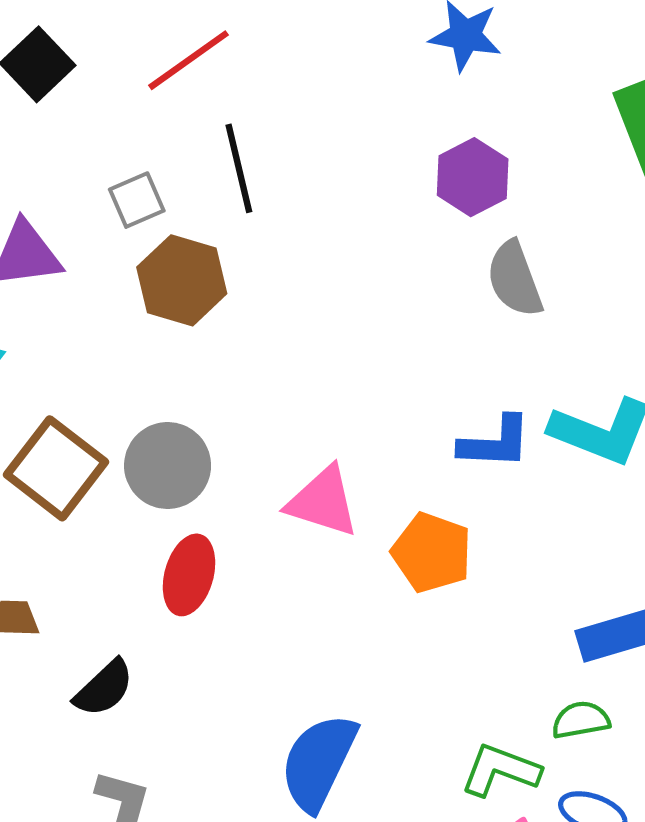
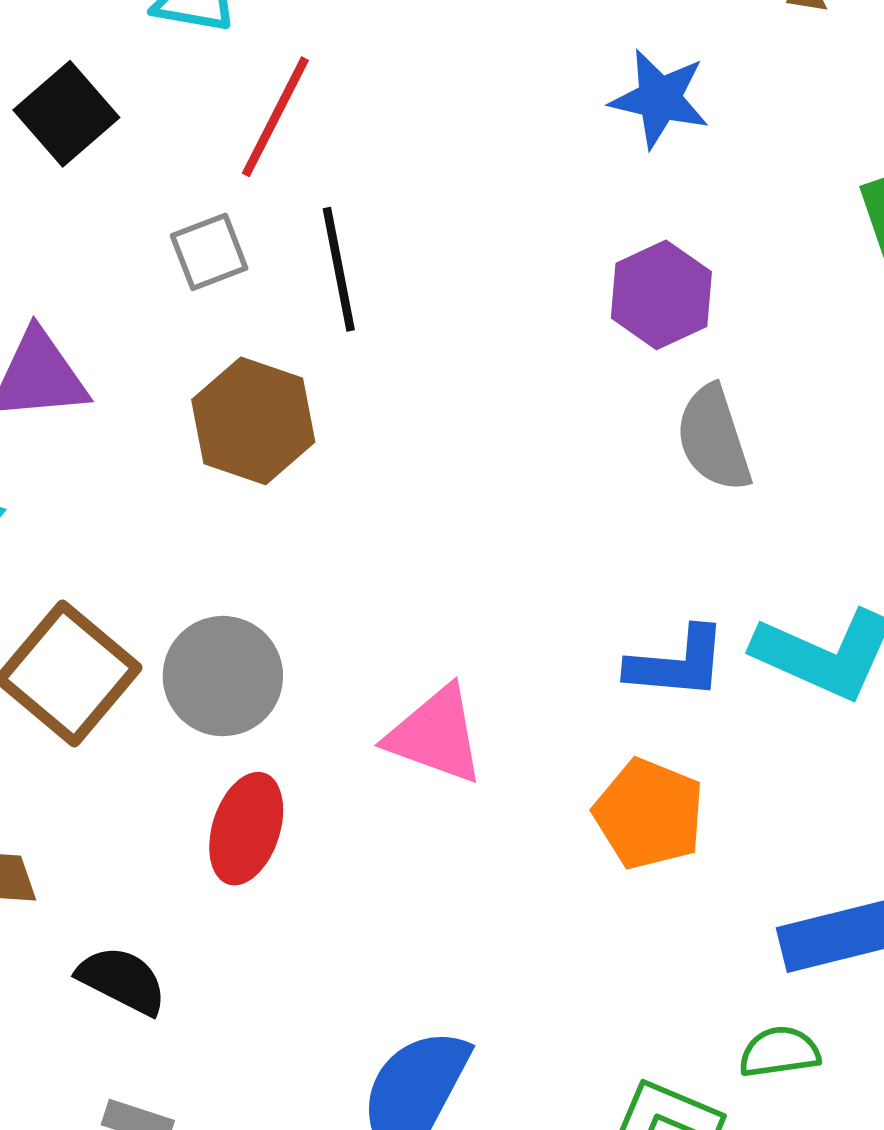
red line: (189, 60) -> (275, 117), turned -30
gray square: (137, 200) -> (209, 252), moved
orange pentagon: (432, 553) -> (649, 814), moved
black semicircle: (104, 688) -> (122, 980), turned -112

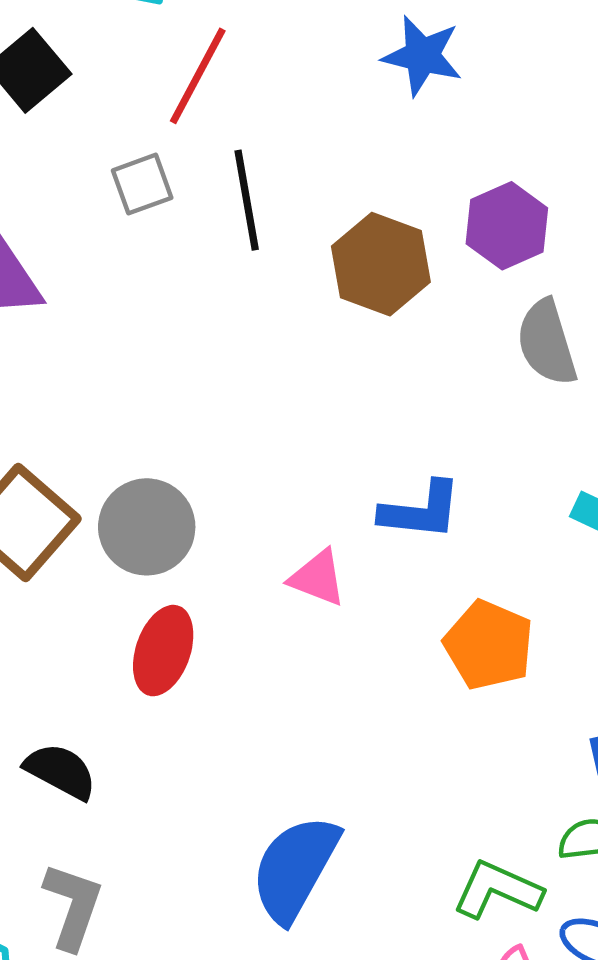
blue star: (660, 99) -> (422, 56), moved
brown hexagon: (253, 421) -> (381, 264), moved
blue L-shape: (677, 663) -> (421, 511), moved
pink triangle: (436, 735) -> (318, 578), size x0.7

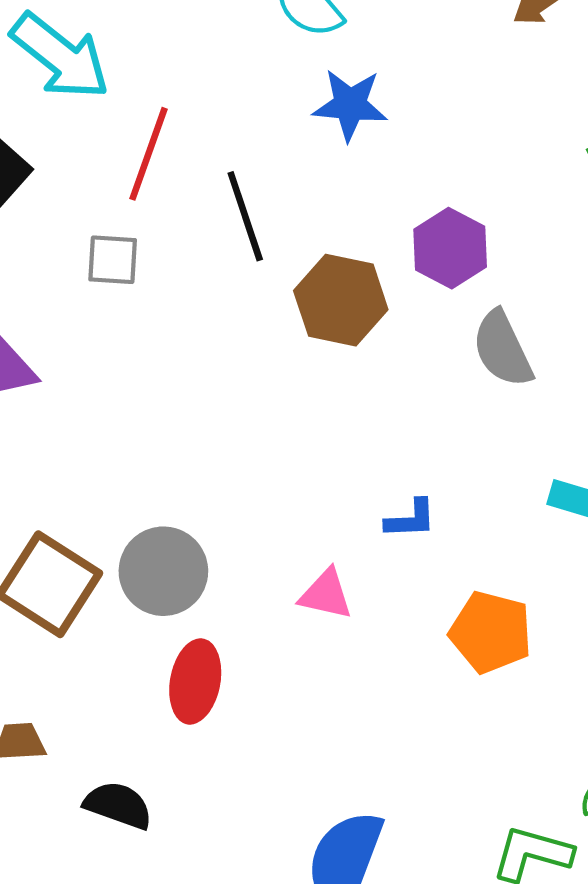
gray square: (142, 184) -> (113, 260), turned 32
black line: (247, 200) -> (245, 216), moved
blue L-shape: (421, 511) -> (411, 519), size x0.7

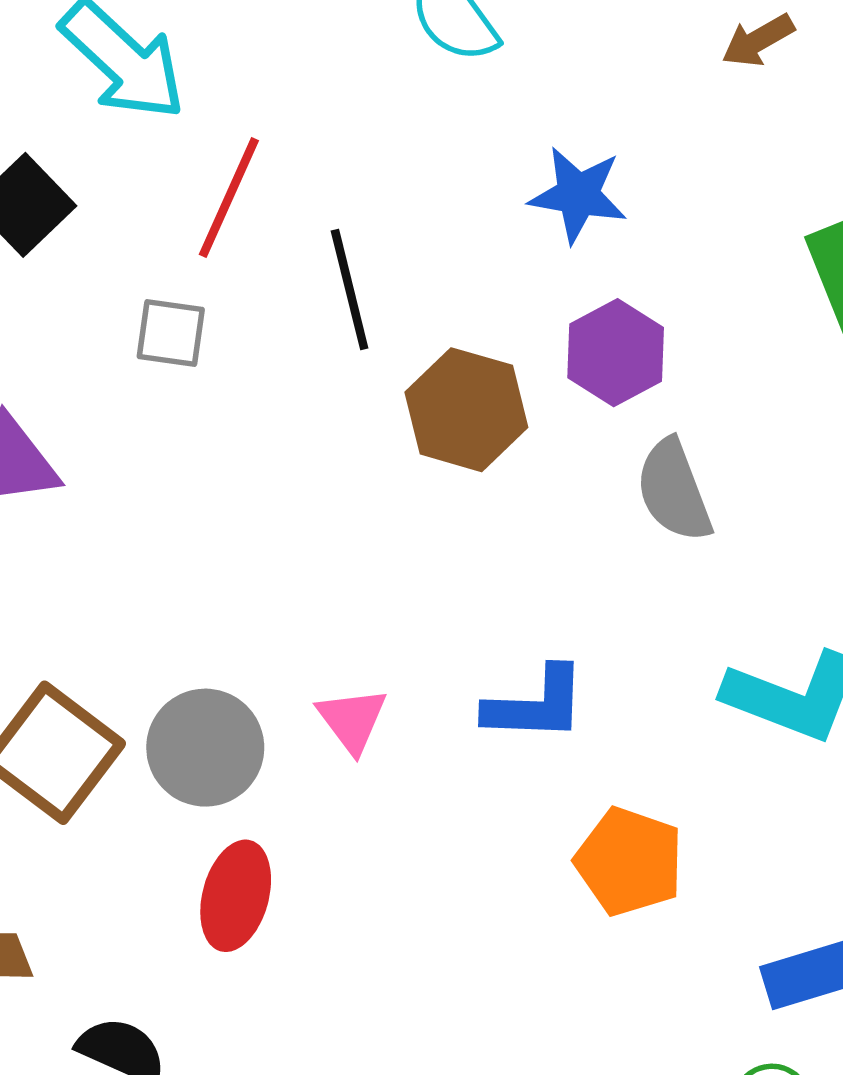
blue star: (350, 105) -> (578, 195), moved
blue L-shape: (411, 519) -> (536, 705), size x1.5
pink triangle: (326, 594) -> (352, 720), moved, turned 36

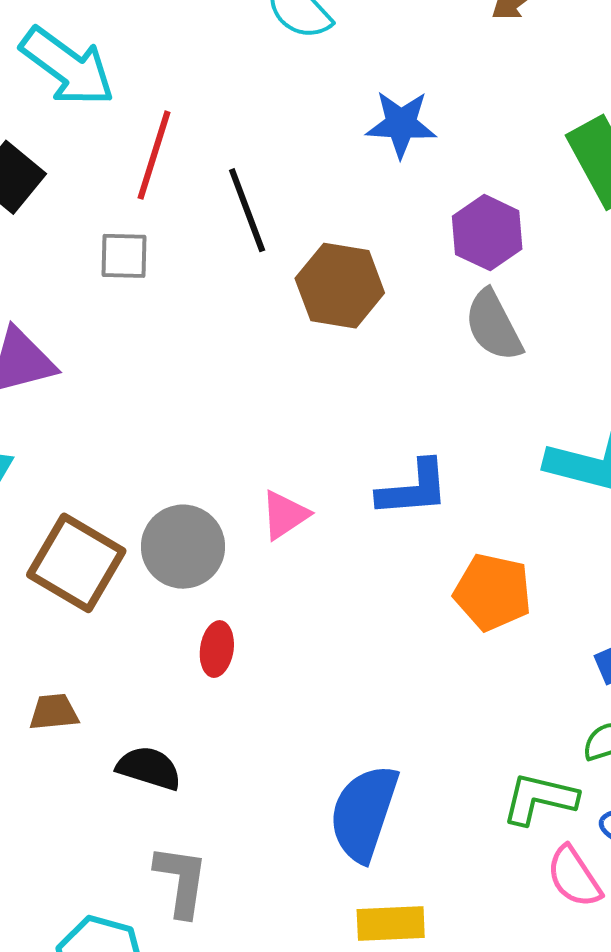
purple hexagon: (616, 353) -> (487, 233), moved
pink triangle: (352, 720) -> (285, 515), turned 40
red ellipse: (236, 896) -> (217, 649), size x0.7

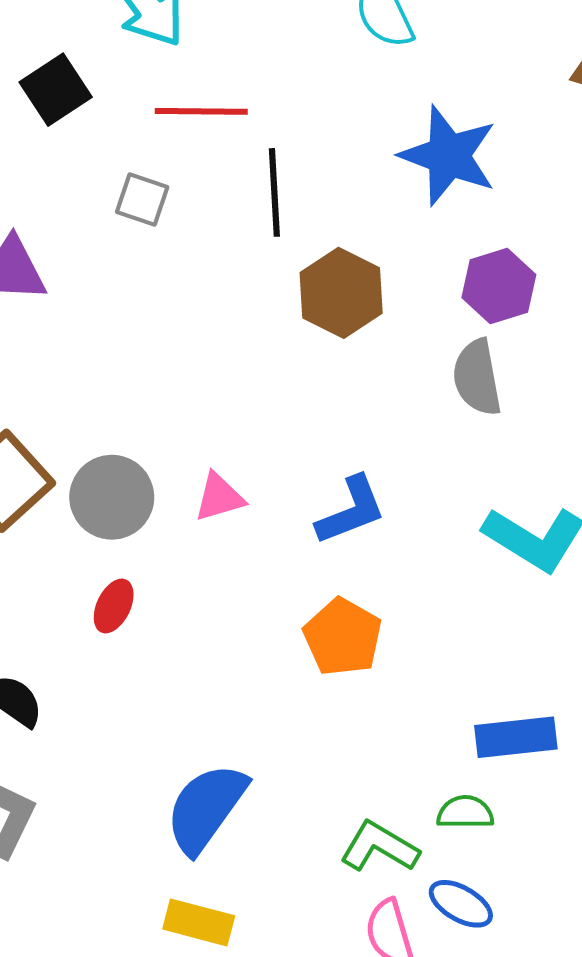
blue star: (401, 124) -> (448, 156), size x1.4
red line: (154, 155) -> (201, 111), turned 56
blue L-shape: (413, 489) -> (351, 510), turned -34
orange pentagon: (493, 592) -> (343, 637), moved

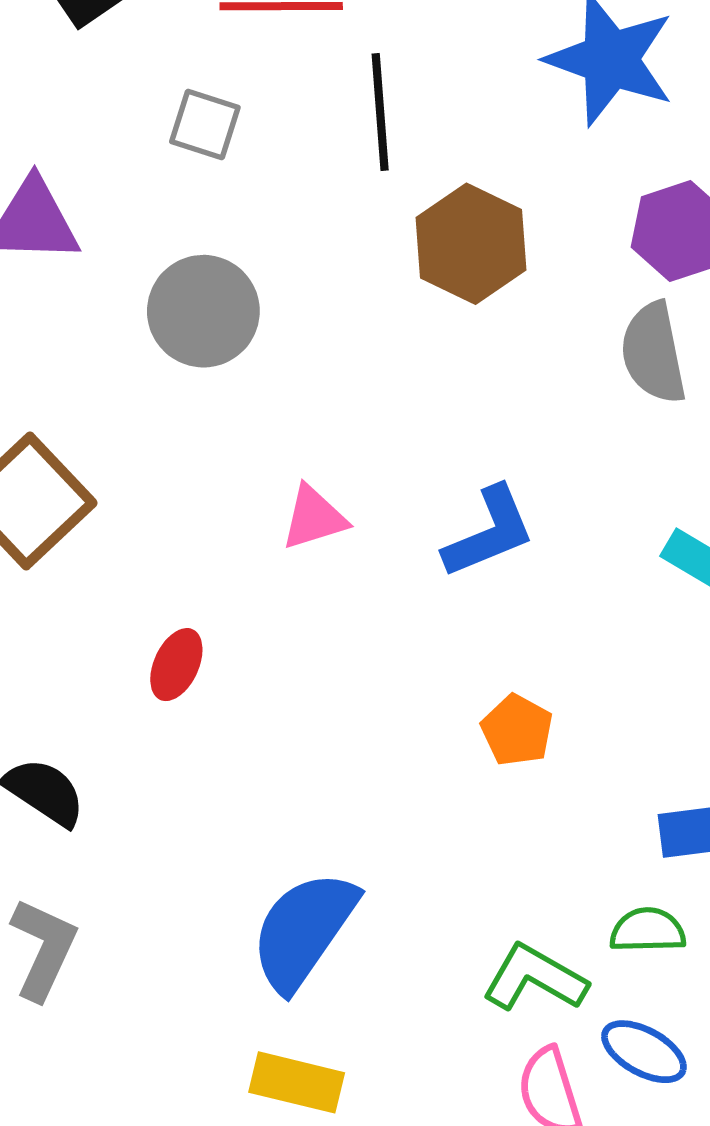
gray circle: (112, 497) -> (203, 311), moved
orange pentagon: (343, 637) -> (517, 730), moved, size x0.7

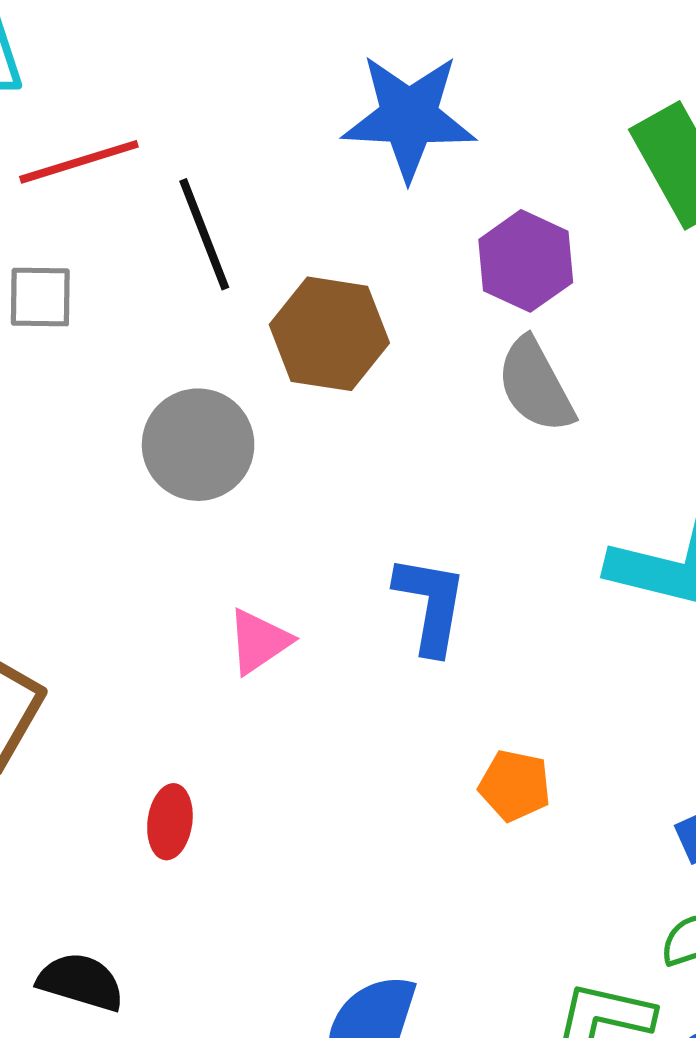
gray circle: (203, 311) -> (198, 445), moved
blue L-shape: (489, 532) -> (431, 604), turned -41

